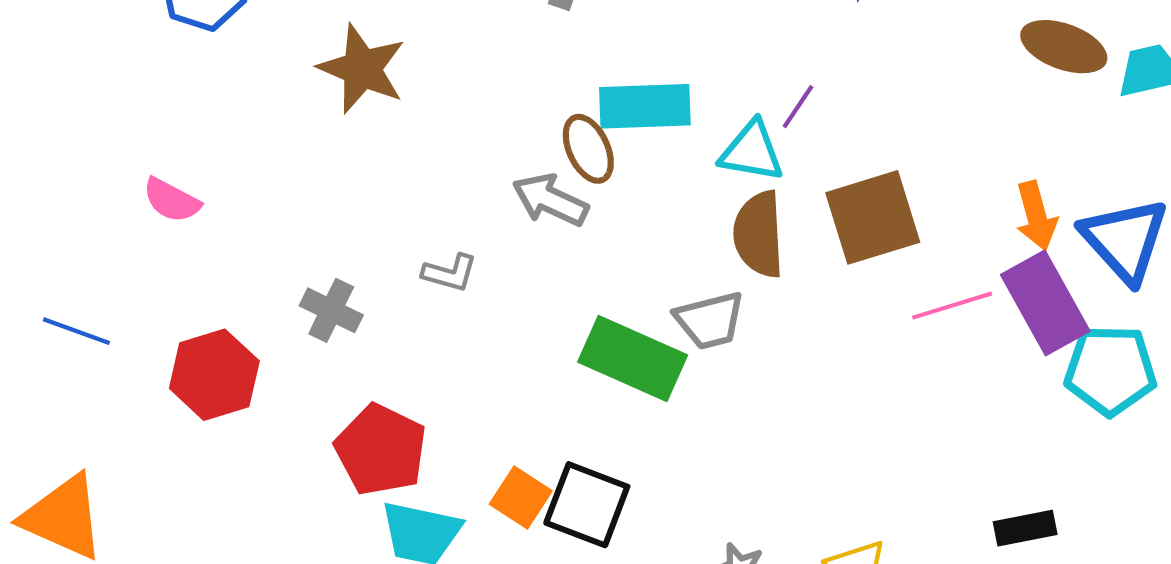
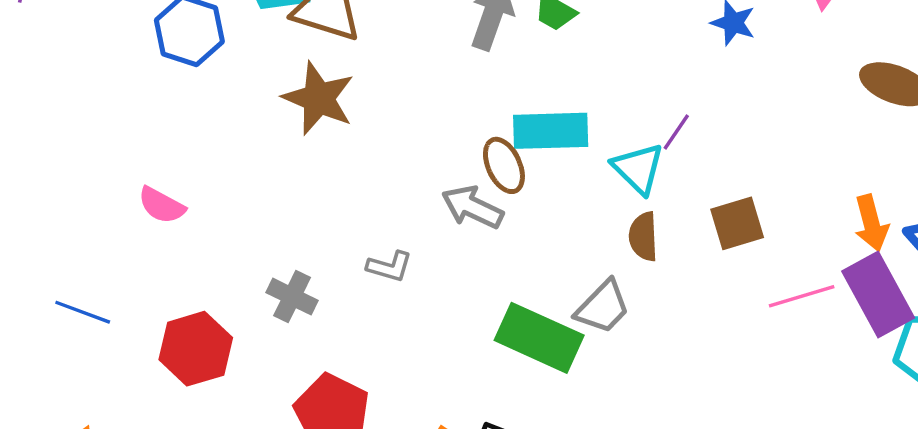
cyan triangle: (752, 151) -> (638, 168), turned 34
brown square: (873, 217) -> (737, 223), size x0.7
brown semicircle: (759, 234) -> (643, 237), size x0.7
gray trapezoid: (710, 320) -> (603, 307), turned -32

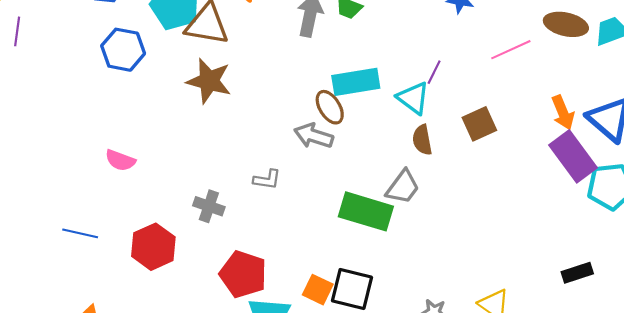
pink line: (802, 296) -> (511, 50), moved

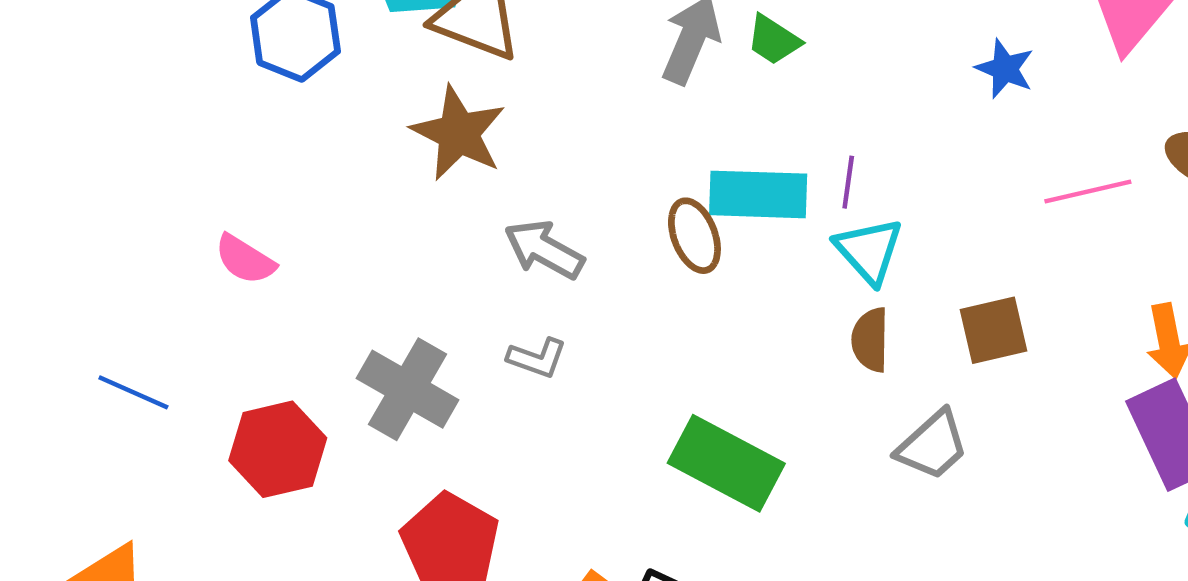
purple line: (434, 72) -> (848, 182), moved, turned -30
gray arrow: (314, 136) -> (544, 250), moved
gray trapezoid: (403, 187) -> (932, 445), moved
gray cross: (209, 206) -> (408, 389), size x1.5

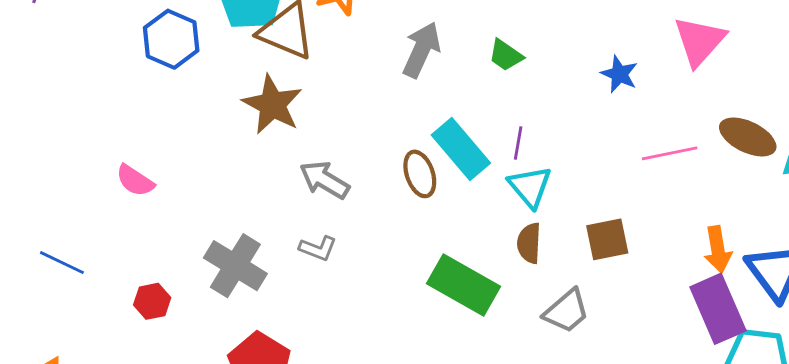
green trapezoid: (774, 40) -> (506, 55), moved
cyan rectangle: (758, 194) -> (461, 149), turned 46
red hexagon: (278, 449) -> (152, 301), size x0.6
green rectangle: (726, 463) -> (463, 285), moved

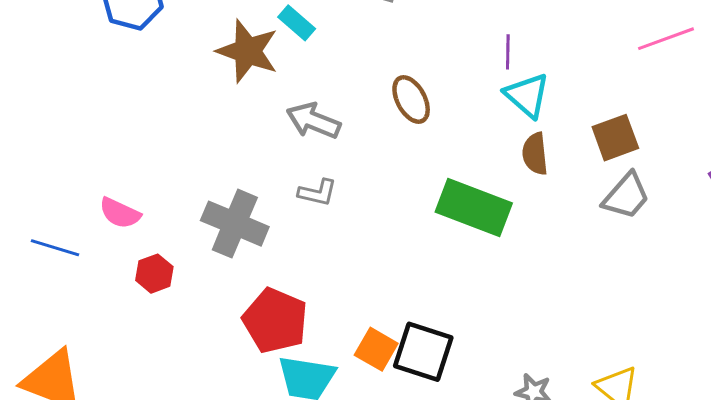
cyan rectangle: (461, 149) -> (297, 23), moved, size x0.6
pink semicircle: (135, 181) -> (120, 213), moved
gray trapezoid: (566, 311) -> (626, 196), moved

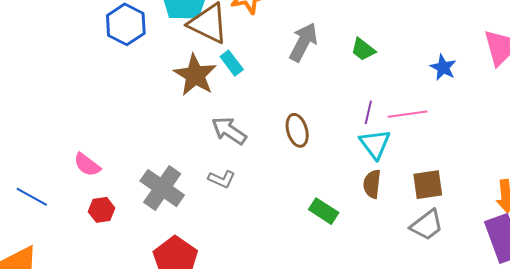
pink line: (666, 39) -> (408, 114), moved
green rectangle: (474, 207) -> (324, 211), size x0.6
blue line: (55, 248) -> (32, 197), moved

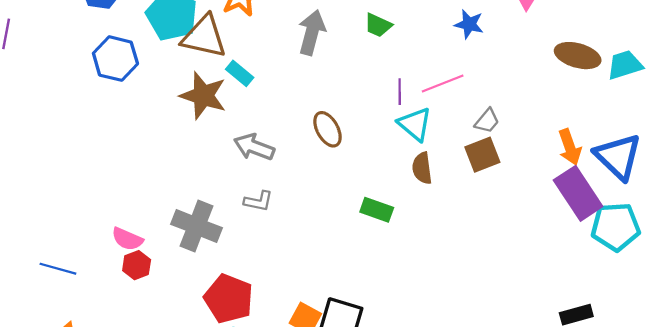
pink semicircle: (87, 165) -> (127, 239), moved
gray trapezoid: (427, 225) -> (487, 121), moved, size x0.7

